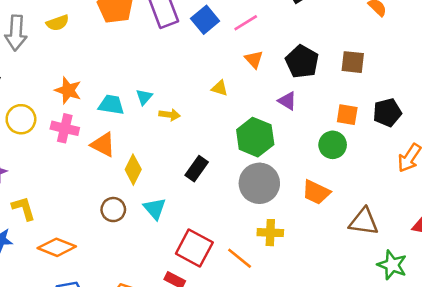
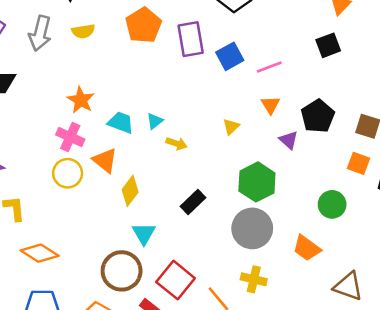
yellow triangle: (220, 88) -> (231, 127), turned 48
purple triangle: (287, 101) -> (289, 140), moved
orange square: (347, 115) -> (359, 163), moved
yellow circle: (21, 119) -> (68, 173), moved
brown circle: (113, 210) -> (122, 271), moved, size x1.6

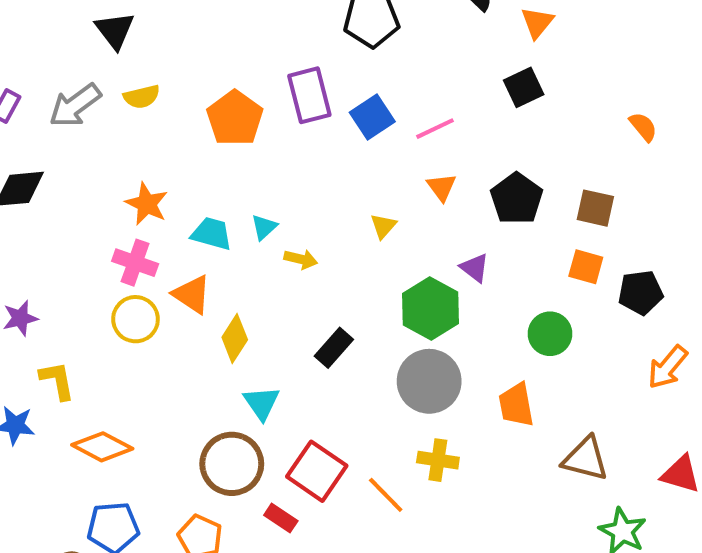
orange pentagon: (144, 25) -> (235, 118), moved
gray arrow: (40, 33) -> (75, 105), turned 44
purple triangle: (289, 140) -> (475, 268), moved
orange trapezoid: (307, 248) -> (516, 405), turned 48

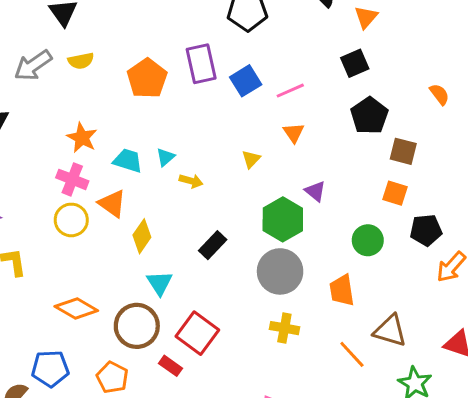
black pentagon: (516, 199) -> (369, 116), moved
black pentagon: (641, 293) -> (426, 230), moved
orange diamond: (102, 447) -> (76, 308), moved
orange line: (386, 495) -> (352, 354), moved

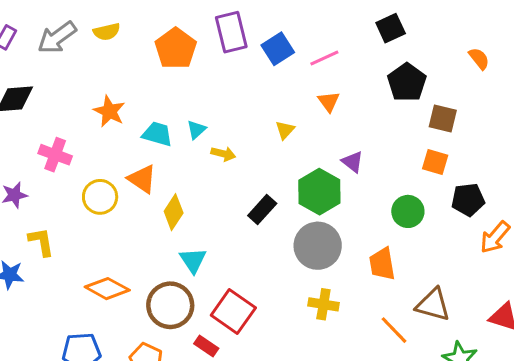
pink cross: (72, 179) -> (55, 155), moved
black rectangle: (213, 245) -> (262, 209), moved

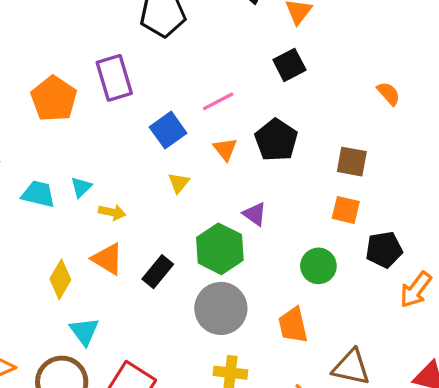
blue square: (278, 49) -> (168, 130), moved
black pentagon: (407, 82) -> (276, 140), moved
orange triangle: (142, 179) -> (108, 259), moved

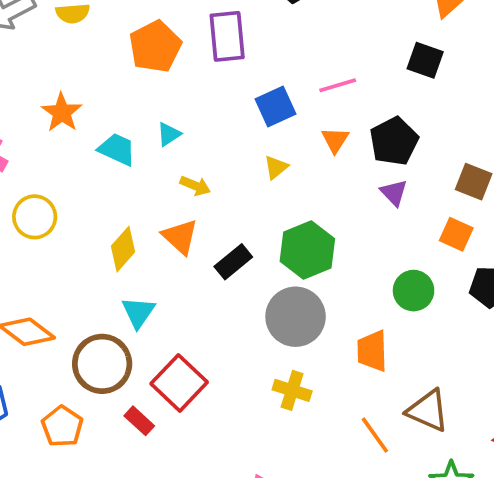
black square: (289, 65) -> (425, 60), turned 36
cyan triangle: (81, 187) -> (169, 134), moved
purple triangle: (255, 214) -> (394, 193), moved

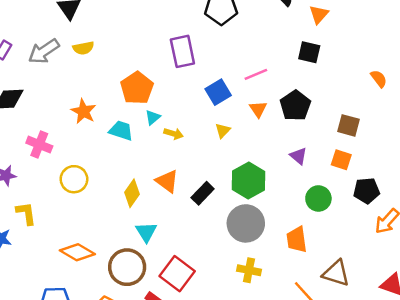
orange pentagon: (155, 47) -> (137, 88), moved
yellow arrow: (195, 186) -> (174, 134), moved
purple triangle: (394, 193) -> (298, 156), moved

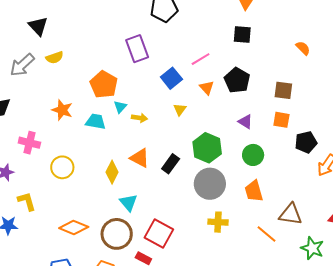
green circle: (318, 198) -> (253, 155), moved

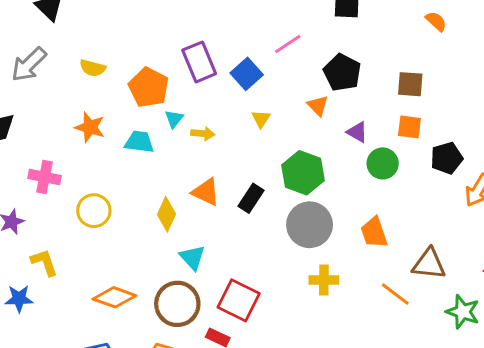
purple rectangle: (137, 49) -> (199, 62), moved
yellow semicircle: (55, 58) -> (93, 68), moved, turned 36
orange triangle: (207, 88) -> (318, 106), moved
green circle: (253, 155) -> (383, 163), moved

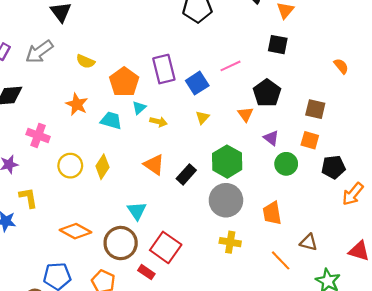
yellow diamond: (167, 214) -> (102, 167), moved
brown triangle: (429, 264) -> (309, 242), size x0.7

